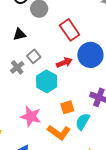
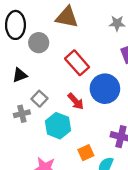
red arrow: (64, 63) -> (76, 101), turned 77
gray cross: (17, 67) -> (22, 114), turned 32

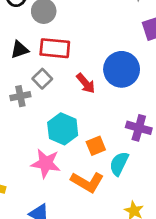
red rectangle: (77, 63) -> (55, 48), moved, turned -45
cyan hexagon: (58, 126) -> (63, 129), moved

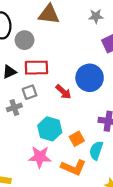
gray square: (42, 79) -> (30, 92), turned 32

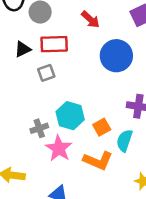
red arrow: (63, 92) -> (90, 19), moved
gray cross: (14, 107) -> (39, 128), moved
pink star: (40, 157) -> (59, 148), turned 30

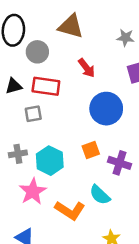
orange square: (102, 127) -> (91, 150), moved
gray cross: (39, 128) -> (18, 154), moved
cyan semicircle: (124, 141) -> (100, 195), turned -75

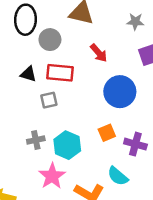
black triangle: (14, 86) -> (28, 74), turned 36

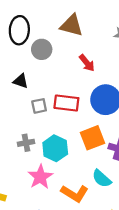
red rectangle: (60, 73) -> (66, 103), moved
orange square: (107, 133) -> (93, 138), size x1.5

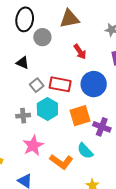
brown triangle: (72, 25) -> (69, 19), turned -30
gray square: (39, 106) -> (37, 85), turned -32
cyan hexagon: (55, 148) -> (47, 109), moved

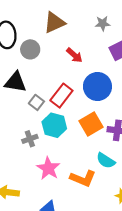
black triangle: (23, 63) -> (15, 82), size x1.5
red rectangle: (60, 84) -> (61, 96), turned -50

